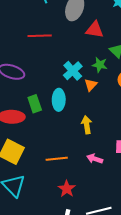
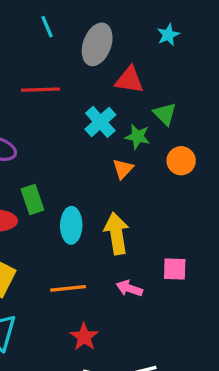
cyan cross: (73, 71) -> (100, 122), moved
cyan ellipse: (59, 100) -> (71, 225), moved
yellow arrow: (87, 125) -> (116, 233), size x1.4

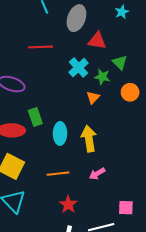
pink square: (175, 269) -> (126, 208), moved
pink arrow: (129, 288) -> (97, 174), turned -49

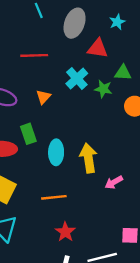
cyan star: (122, 12) -> (117, 22), moved
green triangle: (120, 62) -> (123, 73), turned -42
orange triangle: (93, 97) -> (43, 97), moved
pink arrow: (97, 174) -> (114, 182), moved

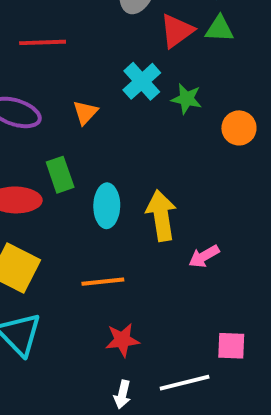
red triangle: (98, 48) -> (177, 31), turned -45
red line: (34, 55) -> (43, 42), moved
green triangle: (123, 73) -> (220, 29), moved
red star: (65, 232) -> (122, 340), turned 30

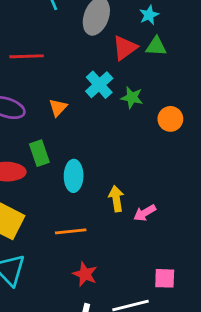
yellow arrow: (161, 215) -> (116, 199), moved, size x0.7
red star: (122, 340) -> (85, 274), turned 30

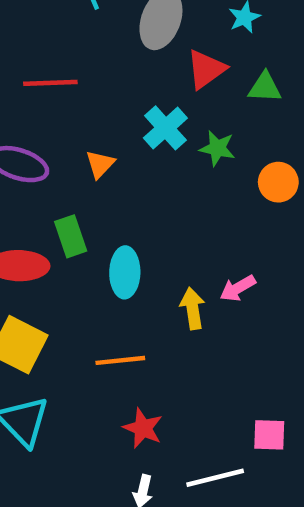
green triangle: (156, 46) -> (265, 87), moved
pink arrow: (145, 213) -> (238, 288), moved

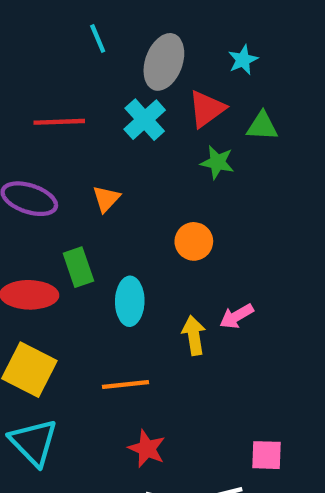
cyan cross: (165, 128) -> (145, 120), moved
green star: (217, 148) -> (217, 162), moved
orange circle: (278, 182) -> (194, 241), moved

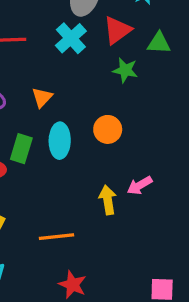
green rectangle: (78, 267) -> (21, 149), turned 36
cyan ellipse: (130, 301) -> (60, 141), moved

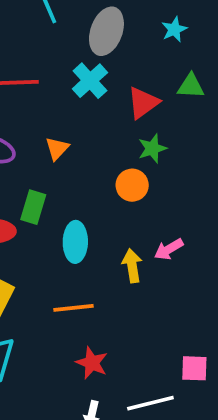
red triangle: (117, 30) -> (143, 103), moved
green star: (125, 70) -> (152, 148), moved, turned -30
cyan ellipse: (60, 141) -> (75, 242), moved

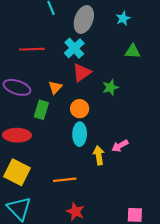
red triangle: (143, 103) -> (82, 73), moved
orange circle: (132, 185) -> (80, 109), moved
green rectangle: (33, 207) -> (41, 110), moved
cyan ellipse: (75, 242) -> (80, 134), moved

